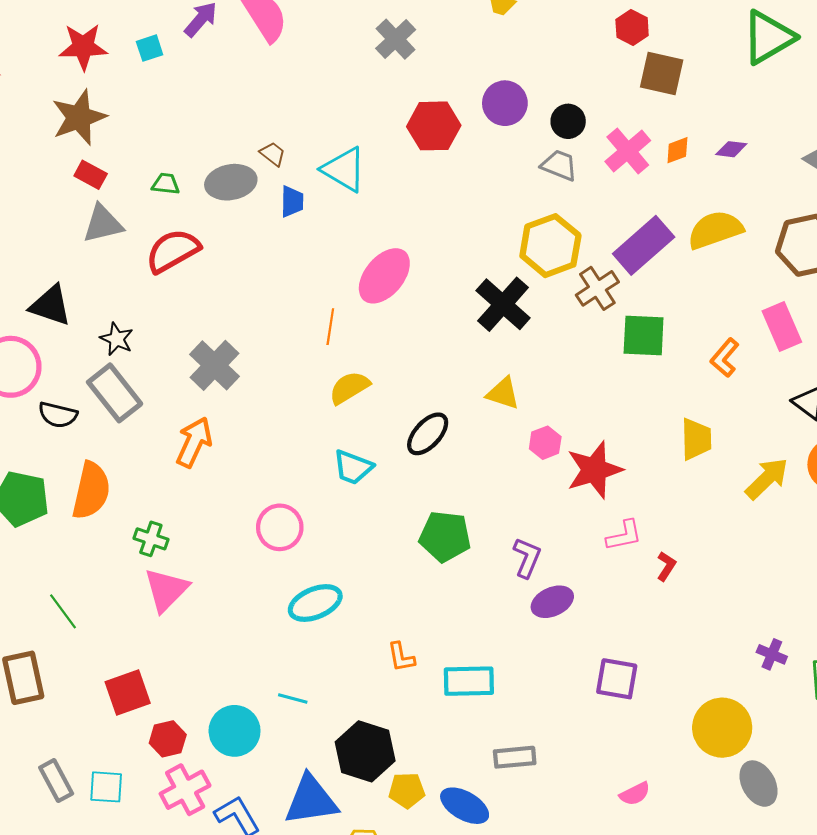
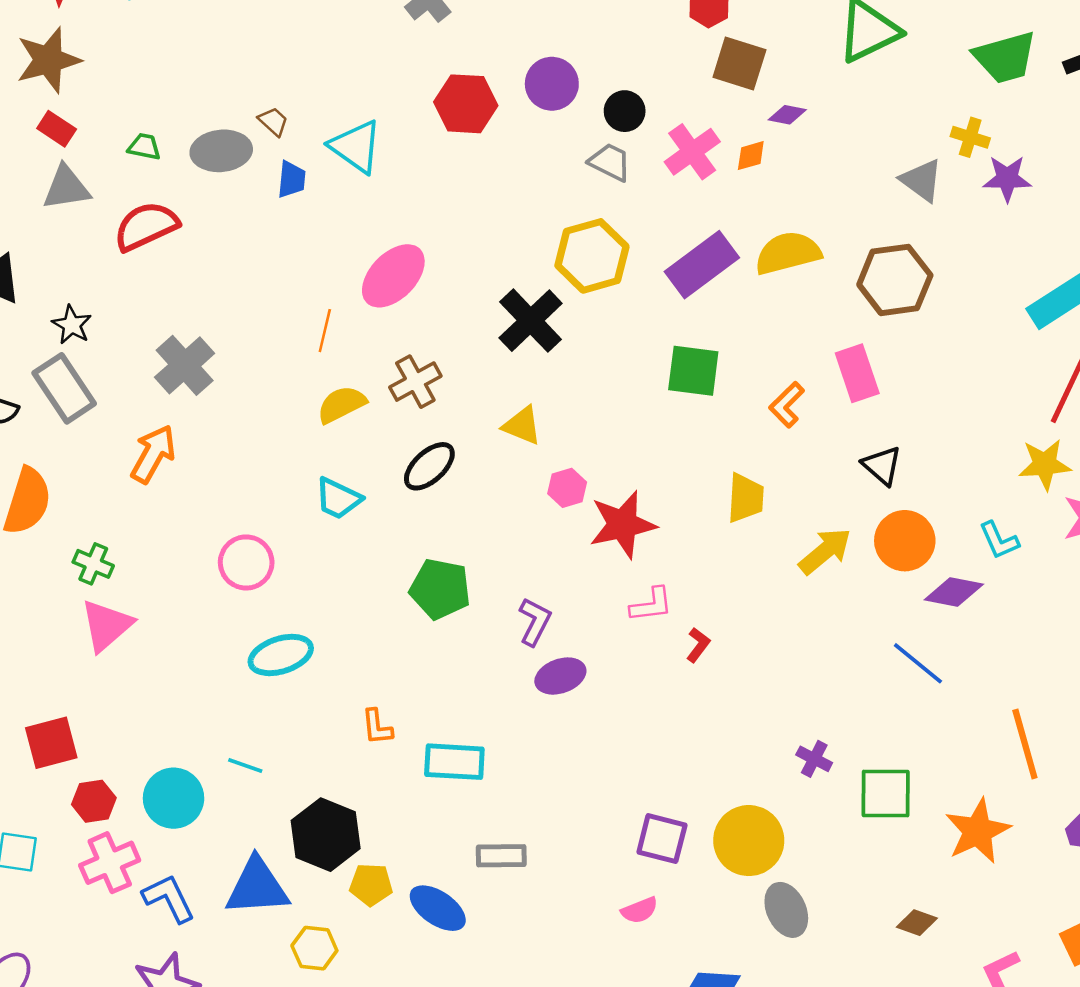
purple diamond: (731, 149) -> (787, 115), moved
brown cross: (597, 288) -> (415, 382), moved
purple square: (617, 679) -> (662, 839), moved

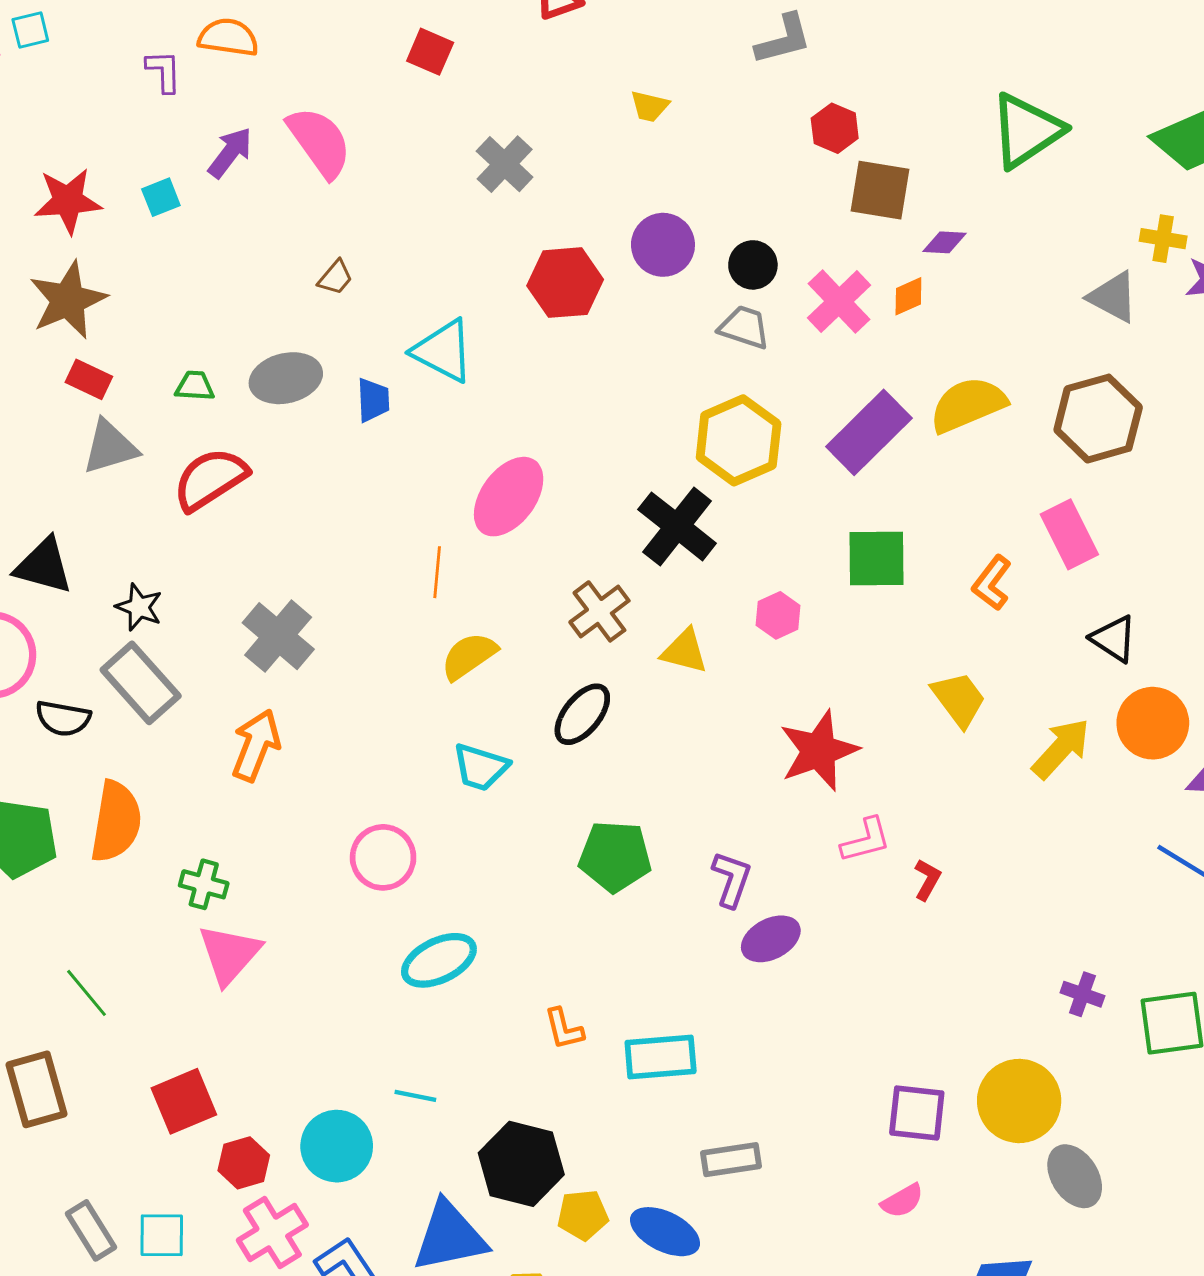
brown trapezoid: (273, 121) -> (335, 277), moved, turned 96
brown cross: (415, 382) -> (599, 611), moved
pink hexagon: (567, 488) -> (778, 615), moved
yellow trapezoid: (746, 498) -> (959, 699), turned -32

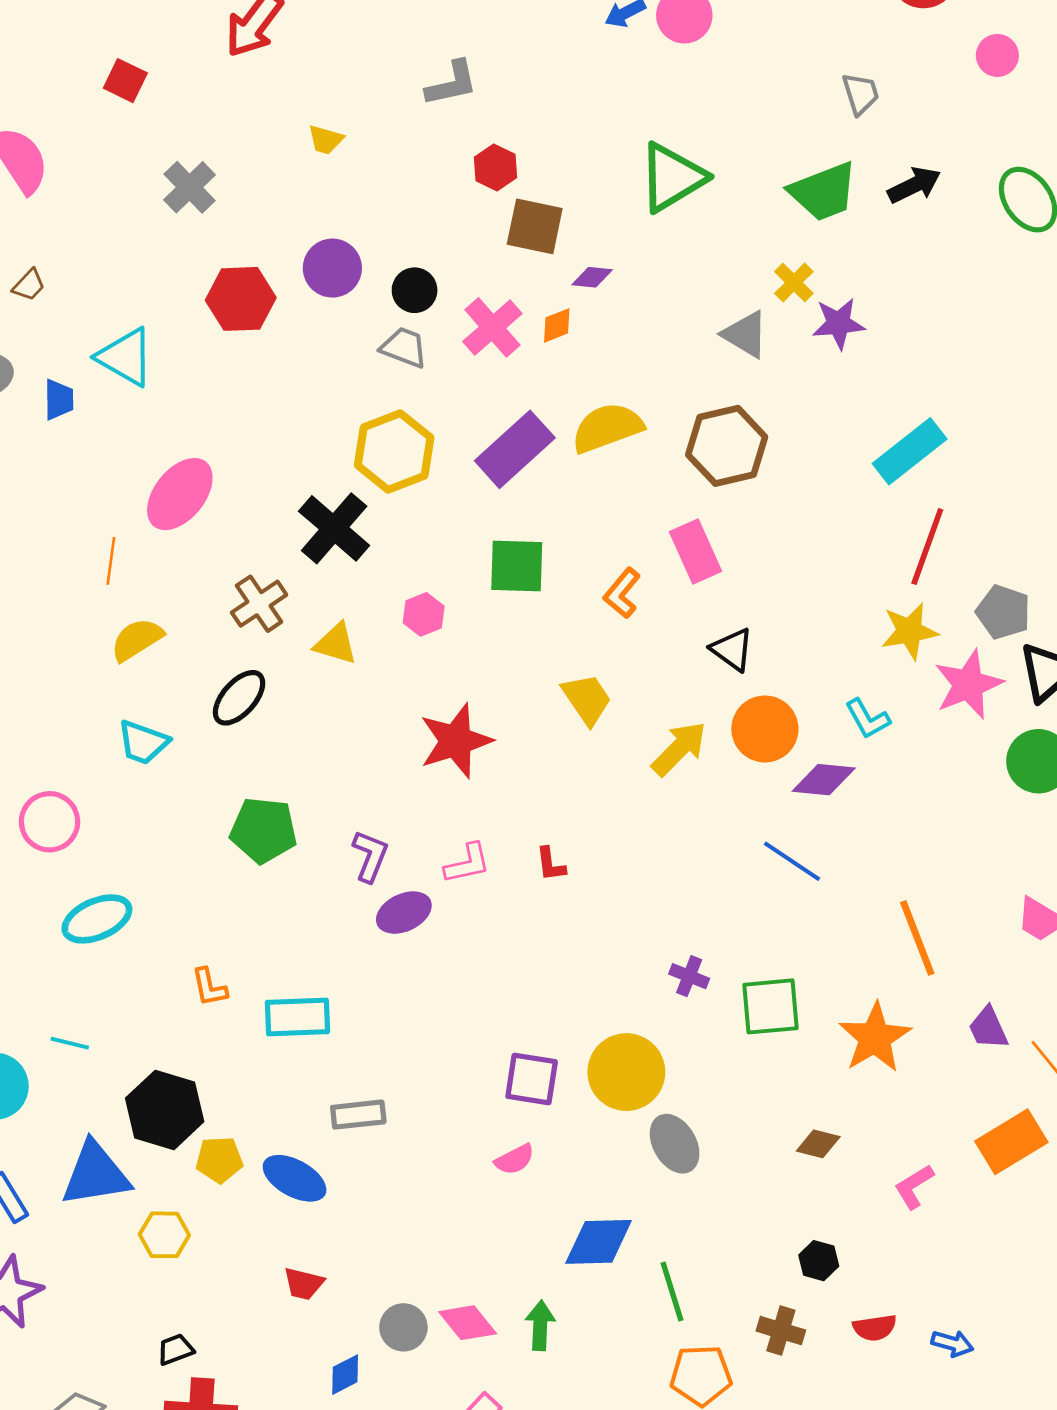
yellow cross: (1163, 239) -> (794, 282), turned 33
pink L-shape: (866, 840) -> (467, 864), moved
red L-shape: (927, 880) -> (551, 864), turned 141

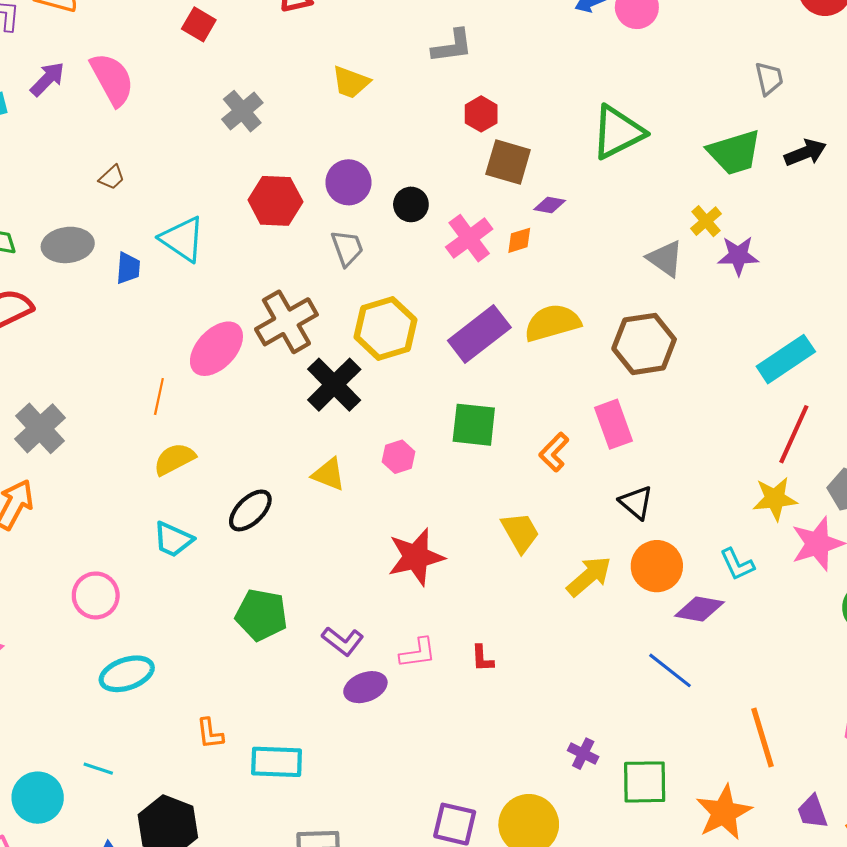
yellow trapezoid: (326, 140) -> (351, 82), size x1.4
gray trapezoid: (404, 347) -> (347, 248), moved, turned 45
brown cross: (259, 604) -> (286, 322), moved, size x1.4
purple L-shape: (370, 856) -> (343, 641), turned 102

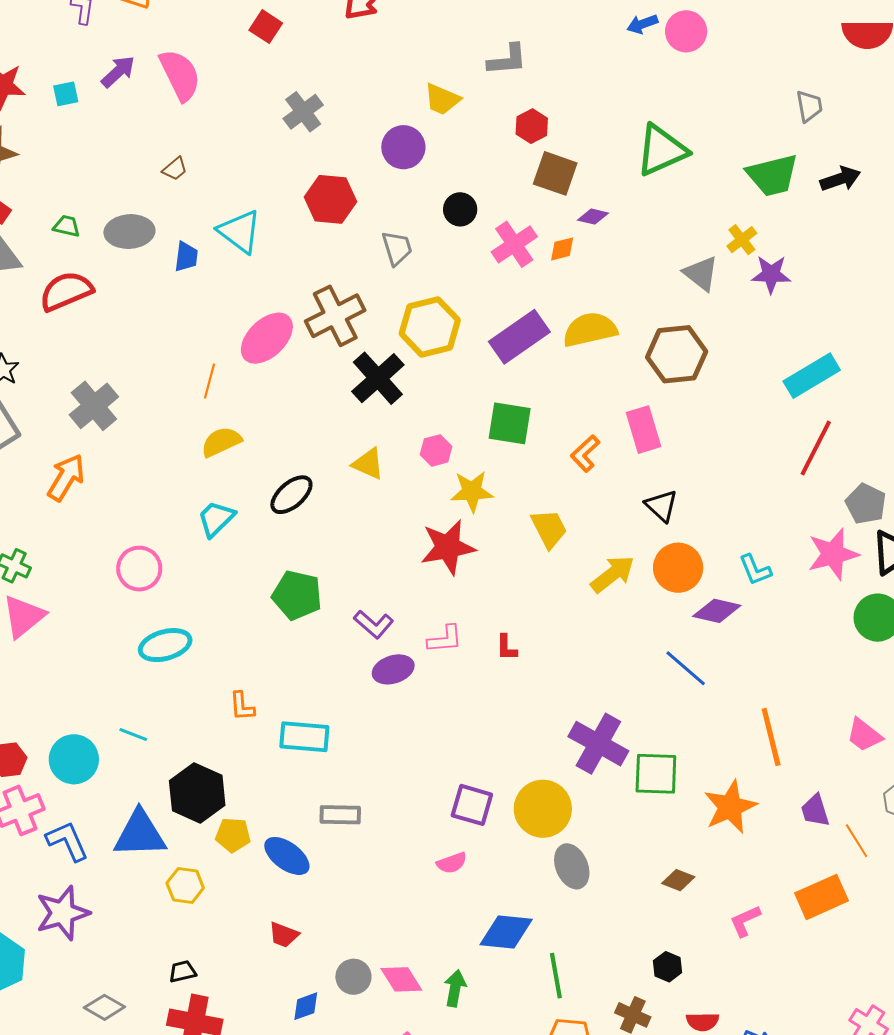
yellow trapezoid: (351, 82) -> (442, 99), moved
purple circle: (348, 182) -> (403, 147), moved
yellow star: (775, 499) -> (472, 491), moved
cyan trapezoid: (173, 539) -> (216, 519), turned 108
purple cross: (583, 754) -> (598, 744), size x2.0

